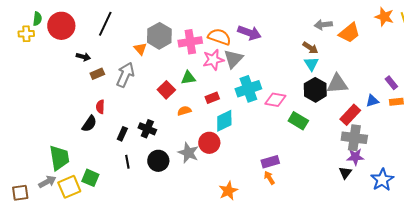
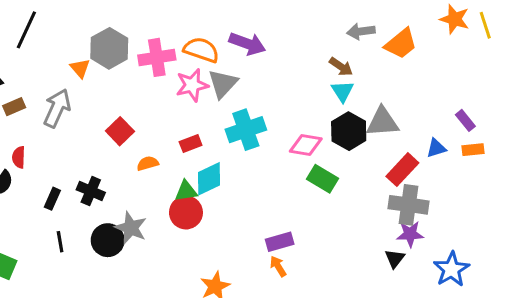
green triangle: (188, 78) -> (186, 191), moved
pink diamond: (275, 100) -> (306, 145), moved
gray star: (188, 153) -> (131, 228), moved

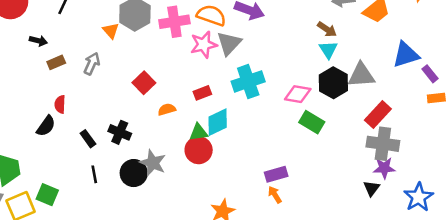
gray arrow: (57, 108) -> (92, 64), size x0.7
blue triangle: (436, 148) -> (406, 55), moved, size x1.6
black rectangle: (52, 199) -> (88, 139), turned -60

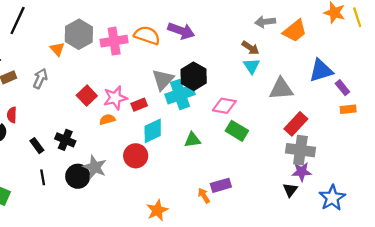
gray triangle: (229, 43) -> (163, 80), moved
pink star: (204, 45) -> (115, 98), moved
black hexagon: (333, 83) -> (194, 76), moved
green triangle: (199, 132) -> (192, 140), moved
purple rectangle: (276, 174) -> (221, 185), moved

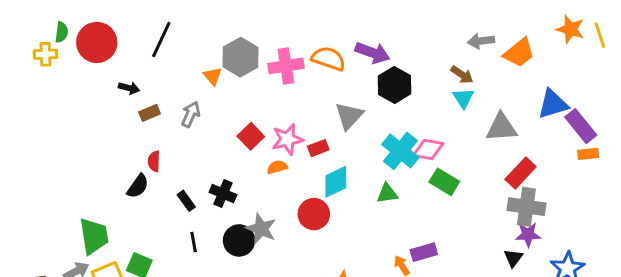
black hexagon: (194, 76) -> (394, 85), moved
purple rectangle: (342, 88) -> (581, 126), size x1.6
cyan cross: (180, 94) -> (400, 151), moved, turned -32

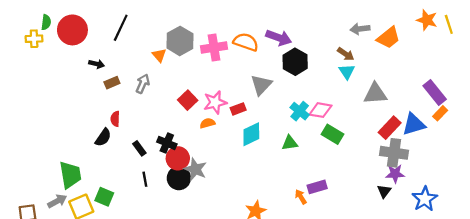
blue triangle: (553, 104) -> (414, 124), moved
cyan cross: (400, 151) -> (300, 111), size x0.7
orange rectangle: (588, 154) -> (440, 113), turned -40
red circle: (314, 214) -> (178, 158), moved

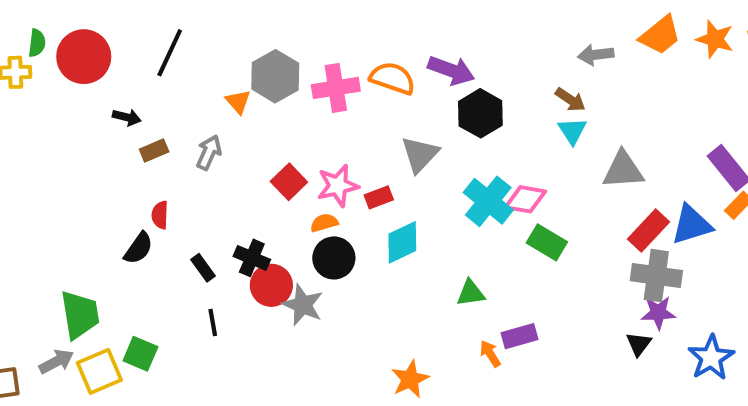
orange trapezoid: (388, 38) -> (660, 35), moved
cyan cross: (300, 111) -> (488, 201), size x1.4
green triangle: (290, 143) -> (471, 293), moved
black circle: (179, 178) -> (334, 258), moved

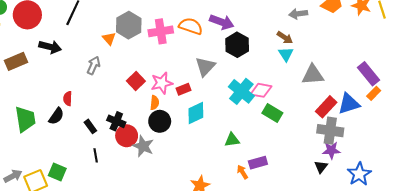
black arrow: (127, 117) -> (50, 47), size x1.5
brown rectangle: (154, 150) -> (16, 61), moved, size x1.5
orange semicircle: (324, 223) -> (155, 103), turned 112
green trapezoid: (80, 315) -> (25, 119), moved

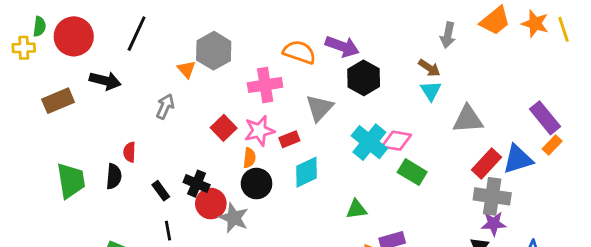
gray arrow: (298, 14) -> (448, 35), turned -72
pink cross: (161, 31) -> (265, 85), moved
black semicircle: (56, 116) -> (114, 176), turned -30

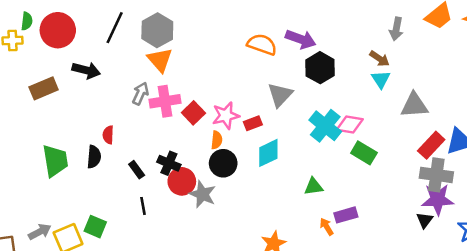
gray hexagon: (214, 51) -> (157, 30), moved
orange triangle: (187, 69) -> (160, 60), size x1.5
pink cross: (265, 85) -> (165, 101), moved
purple star: (494, 224) -> (438, 199), size x1.4

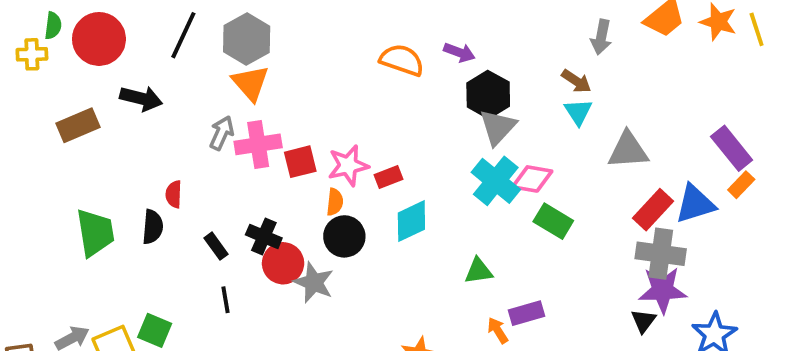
purple arrow: (301, 39) -> (459, 52), size x0.7
gray triangle: (280, 95) -> (498, 127), moved
red square: (193, 113) -> (300, 162), turned 30

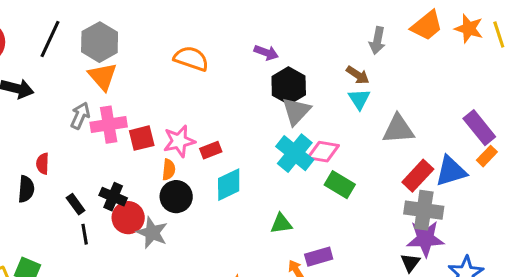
orange semicircle: (402, 60) -> (191, 59), moved
black line: (226, 300) -> (85, 234), moved

